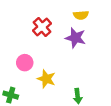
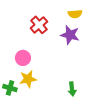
yellow star: (46, 79) -> (28, 79), moved, turned -30

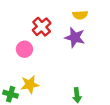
pink circle: (23, 58) -> (24, 49), moved

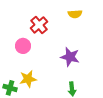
purple star: (75, 37) -> (70, 57), moved

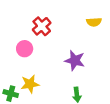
yellow semicircle: (75, 14) -> (94, 22), moved

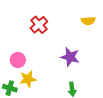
pink circle: (25, 49) -> (18, 60), moved

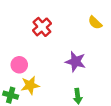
yellow semicircle: (88, 21) -> (95, 23), turned 48

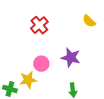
pink circle: (19, 65) -> (41, 64), moved

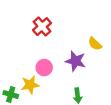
yellow semicircle: (89, 21) -> (95, 44), moved

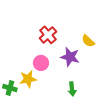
red cross: (42, 27) -> (48, 35), moved

